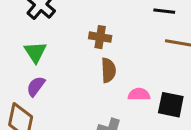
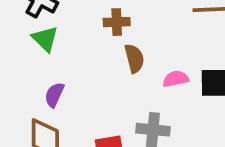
green triangle: (35, 52) -> (45, 39), moved

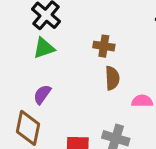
green triangle: (45, 39) -> (44, 48), turned 45

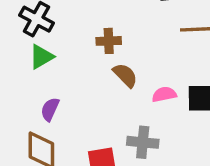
brown semicircle: (112, 78) -> (125, 75), turned -30

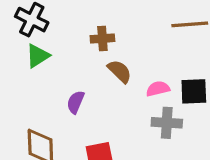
purple semicircle: (50, 109) -> (76, 102), moved
gray cross: (143, 142) -> (167, 123), moved

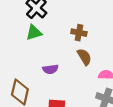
purple semicircle: (76, 102) -> (50, 69), turned -136

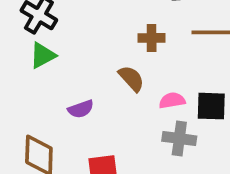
brown cross: (79, 33) -> (152, 38), moved

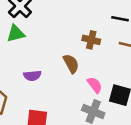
pink semicircle: (172, 101) -> (95, 85), turned 48

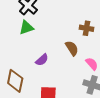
purple semicircle: (32, 76) -> (42, 60), turned -32

